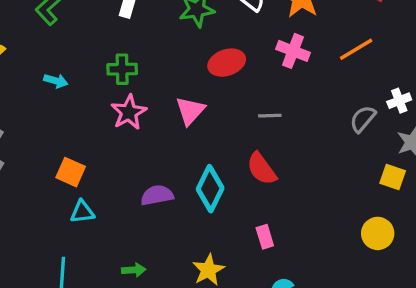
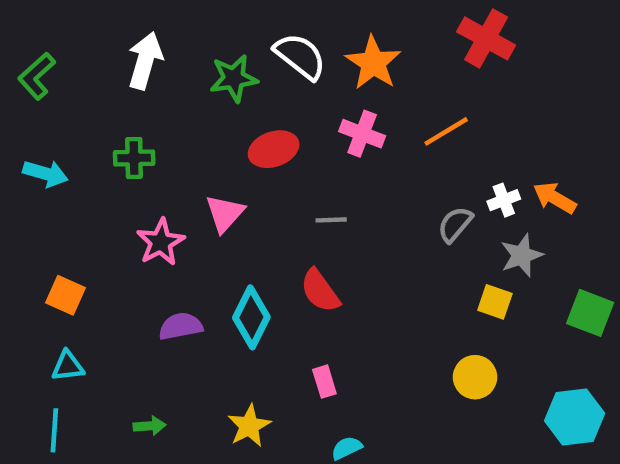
cyan arrow: (56, 81) -> (46, 173), size x1.4
pink star: (129, 112) -> (161, 242), moved
cyan triangle: (82, 212) -> (68, 366), moved

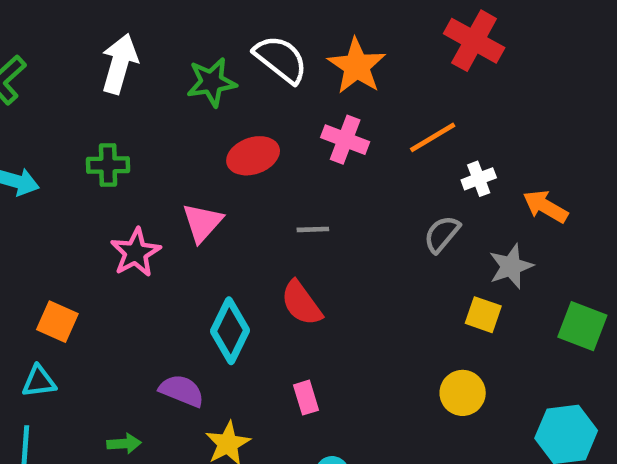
white cross: (504, 200) -> (479, 179), moved
orange square: (65, 295) -> (57, 322), moved
purple semicircle: (181, 326) -> (182, 391), moved, turned 33

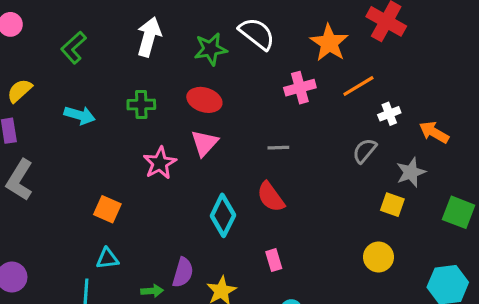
orange star: (357, 66) -> (329, 43), moved
pink cross: (345, 140) -> (300, 88), turned -36
red ellipse: (253, 156) -> (204, 100), moved, turned 36
cyan triangle: (39, 381) -> (107, 259), moved
purple semicircle: (182, 391) -> (183, 272), moved, turned 84

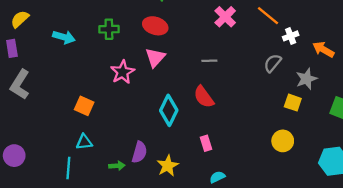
orange line: (358, 86) -> (268, 16), turned 70
pink cross: (300, 88) -> (225, 17), turned -30

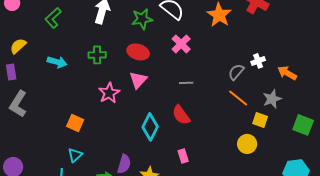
orange line: (268, 16) -> (238, 98), moved
pink cross: (225, 17) -> (181, 44), moved
gray semicircle: (273, 63) -> (236, 72), moved
yellow circle: (283, 141) -> (247, 144), moved
cyan triangle: (84, 142) -> (75, 155), turned -35

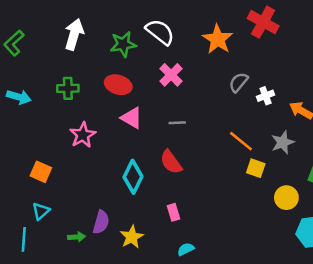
gray semicircle: (236, 72) -> (239, 82), moved
pink triangle: (138, 80) -> (132, 118), moved, turned -42
yellow square: (260, 120) -> (256, 168), moved
yellow circle: (247, 144) -> (286, 198), moved

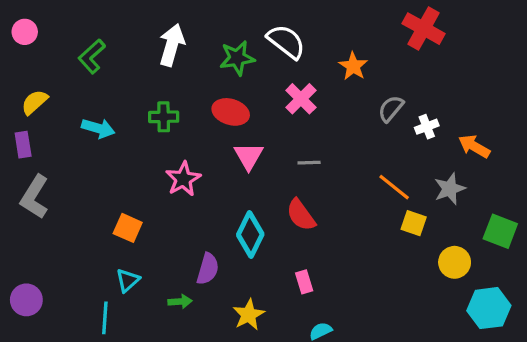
orange star: (218, 39) -> (353, 66), moved, size x0.7
pink triangle: (132, 118) -> (249, 156), turned 30
purple semicircle: (101, 222) -> (208, 269), moved
green arrow: (76, 237) -> (180, 302), moved

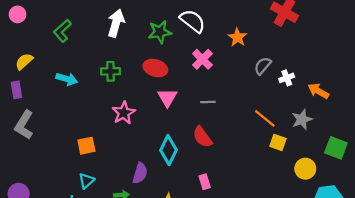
orange square: (128, 228) -> (86, 146), turned -36

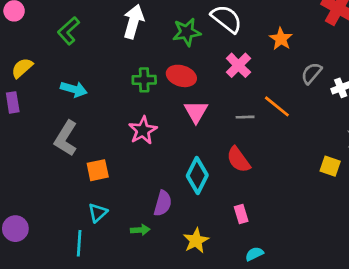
green cross: (111, 71) -> (144, 80), moved
orange line: (265, 118) -> (277, 106), moved
gray L-shape: (24, 125) -> (66, 138), moved

